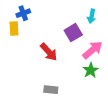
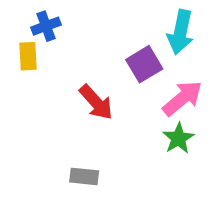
cyan arrow: (92, 16) -> (180, 32), size x1.5
gray rectangle: (51, 90) -> (84, 176), moved

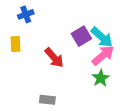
cyan arrow: (180, 32) -> (102, 37), moved, turned -60
yellow rectangle: (28, 56) -> (15, 44), moved

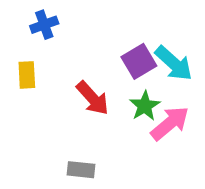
pink arrow: (103, 55) -> (170, 123), moved
green star: (101, 78) -> (145, 106), moved

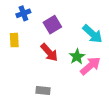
purple square: (139, 61) -> (52, 25), moved

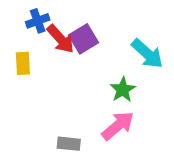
red arrow: (49, 52) -> (61, 39), moved
pink arrow: (90, 66) -> (118, 126), moved

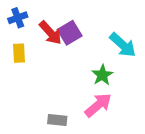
blue cross: (38, 21) -> (18, 18), moved

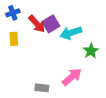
cyan arrow: (123, 45) -> (71, 33), moved, turned 120
green star: (102, 75) -> (91, 51), moved

